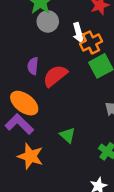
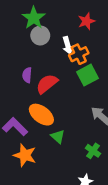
orange ellipse: (24, 103) -> (41, 115), moved

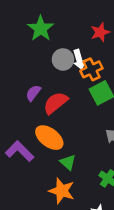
gray circle: (40, 35) -> (63, 59), moved
purple semicircle: (27, 75) -> (33, 93), turned 32
orange star: (25, 155) -> (62, 191), moved

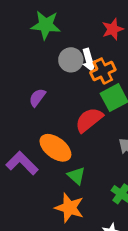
green star: (41, 28) -> (46, 25), turned -30
red semicircle: (56, 103) -> (89, 120), moved

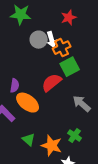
purple semicircle: (37, 98) -> (15, 86), moved, turned 152
green triangle: (76, 176) -> (29, 140), moved
orange star: (69, 208) -> (52, 146), moved

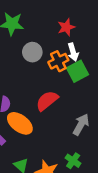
white arrow: (52, 40) -> (73, 52), moved
green square: (70, 67) -> (78, 71), moved
gray arrow: (82, 104) -> (81, 125), turned 78

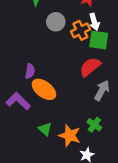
green square: (78, 71) -> (99, 40), turned 36
red semicircle: (47, 101) -> (90, 67), moved

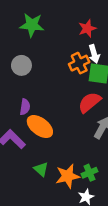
gray circle: (56, 22) -> (21, 65), moved
green cross: (94, 125) -> (90, 173), moved, turned 32
orange star: (70, 135) -> (68, 176), turned -30

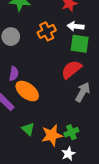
white arrow: (94, 54) -> (75, 26), turned 112
orange cross: (79, 63) -> (47, 31), moved

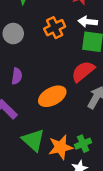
orange ellipse: (27, 91) -> (52, 96), moved, turned -65
green triangle: (28, 129) -> (33, 140), size x1.5

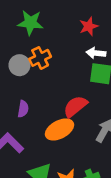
orange cross: (55, 28) -> (40, 58), moved
red semicircle: (83, 71) -> (75, 106), moved

